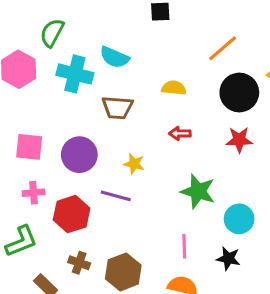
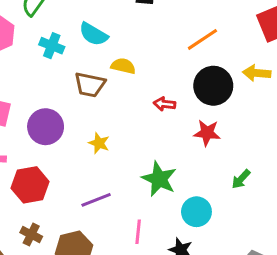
cyan cross: (75, 74) -> (52, 46), size x0.7
yellow semicircle: (174, 88) -> (123, 66), moved
red arrow: (180, 134) -> (164, 104), moved
purple line: (116, 196) -> (96, 200), moved, turned -44

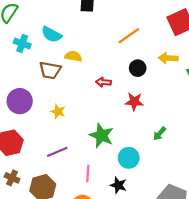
black circle: (213, 86) -> (138, 68), size x0.6

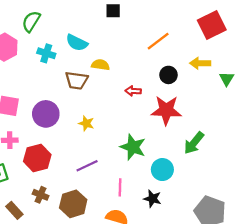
red star: (134, 102) -> (166, 110), size x1.5
green arrow: (160, 134) -> (194, 143), size x1.5

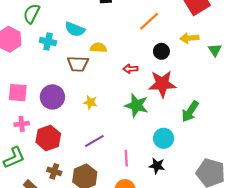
green star: (133, 147) -> (137, 105), moved

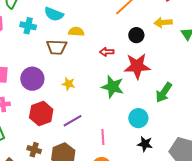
red hexagon: (48, 138) -> (41, 113), moved
black star: (157, 166) -> (145, 144), moved

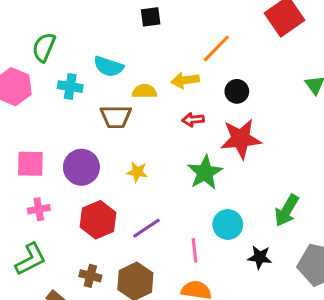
yellow arrow: (163, 22) -> (185, 80), moved
green star: (113, 87) -> (205, 172), turned 30
green arrow: (164, 92) -> (287, 210), moved
cyan circle: (138, 118) -> (228, 224), moved

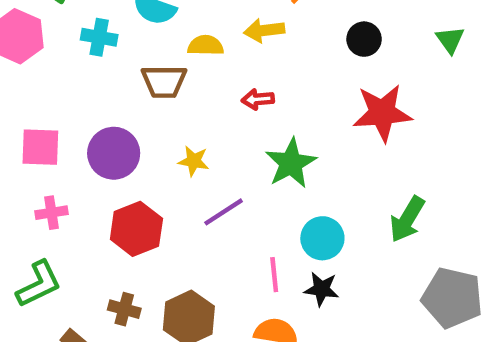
black circle: (237, 91) -> (364, 39), moved
red arrow: (193, 120) -> (258, 99), moved
red star: (241, 139) -> (382, 113), moved
purple line: (146, 228) -> (224, 212), moved
black star: (260, 257) -> (321, 289), moved

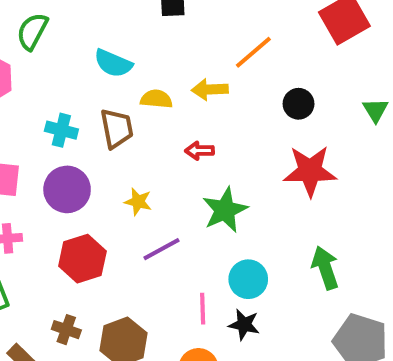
cyan cross: (99, 37) -> (61, 130), moved
brown trapezoid: (164, 81) -> (117, 128), turned -105
green arrow: (407, 219) -> (325, 268), turned 126

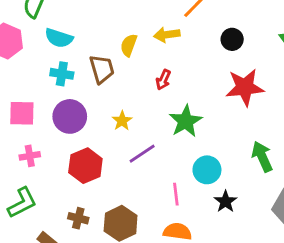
cyan semicircle: (113, 63) -> (59, 38), moved
yellow semicircle: (156, 99) -> (129, 45), turned -70
red arrow: (200, 151) -> (163, 80), turned -60
yellow star: (138, 202) -> (122, 121), turned 30
black star: (244, 325) -> (226, 201), moved, turned 30

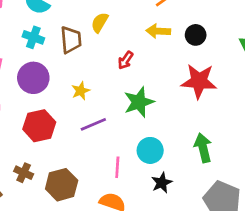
yellow arrow: (167, 35) -> (158, 31), moved

